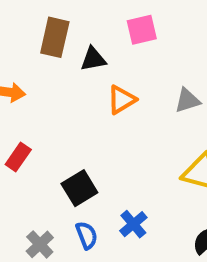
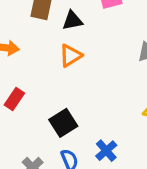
orange triangle: (122, 100) -> (71, 56), moved

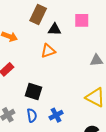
black square: (63, 123) -> (34, 91), turned 36

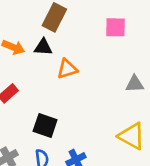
black triangle: (55, 29) -> (43, 47), moved

